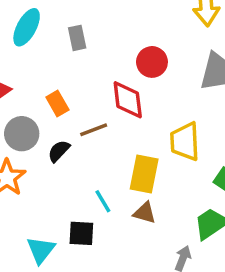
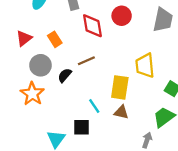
red diamond: (128, 100) -> (92, 26), moved
orange rectangle: (57, 104) -> (55, 39), moved

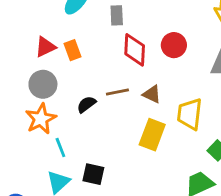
orange rectangle: (55, 39) -> (73, 50), moved
gray circle: (41, 65) -> (43, 84), moved
cyan line: (94, 106) -> (60, 147), moved
brown triangle: (121, 112) -> (152, 94), moved

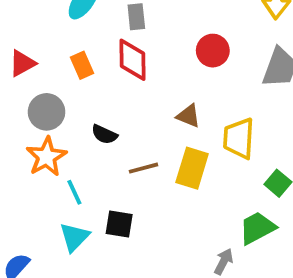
red triangle: (45, 47) -> (22, 63), moved
red diamond: (135, 50) -> (132, 60), moved
brown line: (117, 92) -> (143, 168), moved
black semicircle: (86, 104) -> (104, 134), turned -114

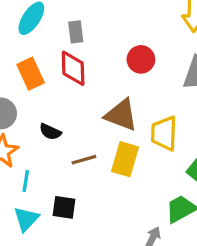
orange rectangle: (82, 65) -> (31, 74), size x1.4
brown triangle: (188, 116) -> (121, 115), size x1.6
cyan line: (74, 192) -> (26, 181), turned 35

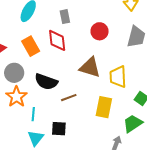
gray rectangle: (76, 32) -> (65, 17), moved
black semicircle: (50, 132) -> (46, 82), size x1.6
yellow rectangle: (125, 159) -> (104, 107), moved

